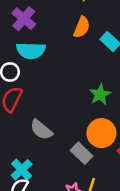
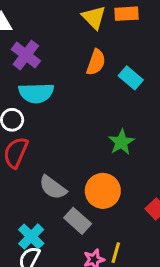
orange circle: (101, 133) -> (103, 191), moved
gray rectangle: (82, 153) -> (78, 221), moved

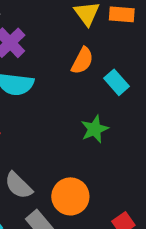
green star: (121, 142) -> (95, 129), moved

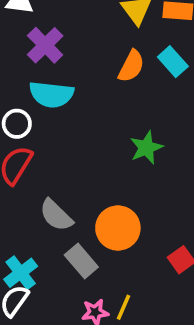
cyan rectangle: (117, 82) -> (173, 62), moved

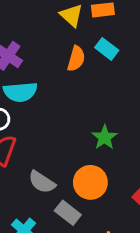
green star: (146, 148) -> (105, 137), moved

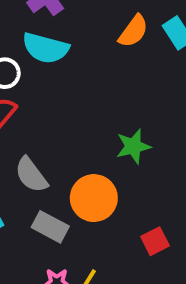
gray rectangle: (68, 213) -> (50, 227), turned -30

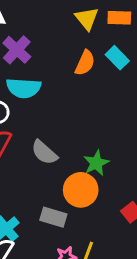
green star: (133, 146) -> (96, 163), moved
gray semicircle: (31, 175) -> (44, 152), moved

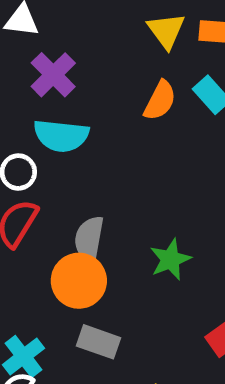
gray semicircle: (44, 152) -> (89, 239), turned 56
orange circle: (81, 190) -> (79, 281), moved

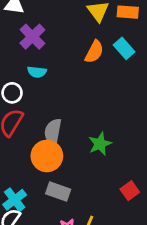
cyan semicircle: (61, 136) -> (37, 72), size x0.6

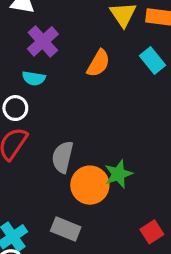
orange semicircle: (94, 52) -> (98, 63), moved
cyan semicircle: (37, 72) -> (34, 78), moved
orange circle: (47, 156) -> (90, 185), moved

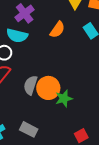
cyan semicircle: (34, 78) -> (17, 35), size x1.5
orange circle: (90, 185) -> (48, 88), moved

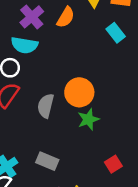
orange semicircle: (57, 30) -> (66, 17), moved
orange circle: (48, 88) -> (79, 92), moved

